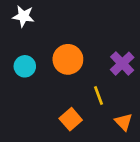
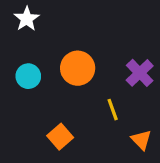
white star: (23, 16) -> (27, 19), turned 30
orange square: (71, 119) -> (60, 137), moved

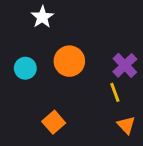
white star: (27, 19) -> (42, 17), moved
yellow line: (113, 110) -> (115, 92), moved

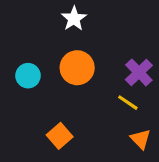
white star: (42, 17) -> (74, 19), moved
yellow line: (115, 92) -> (128, 103), turned -36

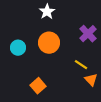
purple cross: (139, 72) -> (88, 34), moved
orange triangle: (141, 139) -> (91, 80), moved

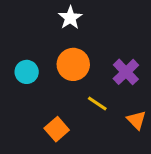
purple cross: (88, 34) -> (126, 72), moved
yellow line: (81, 65) -> (97, 104), moved

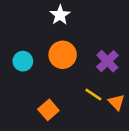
yellow line: (97, 104) -> (93, 95), moved

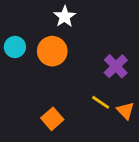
orange circle: (63, 55) -> (52, 51), moved
cyan circle: (23, 61) -> (15, 47), moved

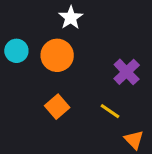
orange triangle: (125, 111) -> (134, 140), moved
orange square: (52, 119) -> (57, 107), moved

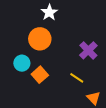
cyan circle: (16, 51) -> (22, 63), moved

